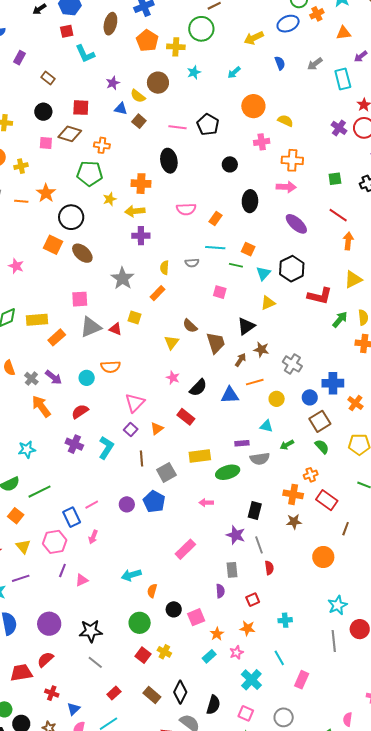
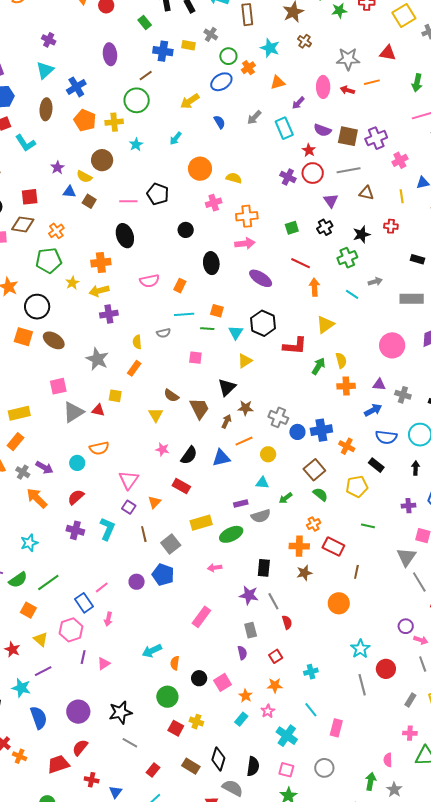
orange cross: (102, 145) -> (56, 231), turned -35
orange rectangle: (57, 337) -> (15, 442), moved
blue circle: (310, 397) -> (297, 432), moved

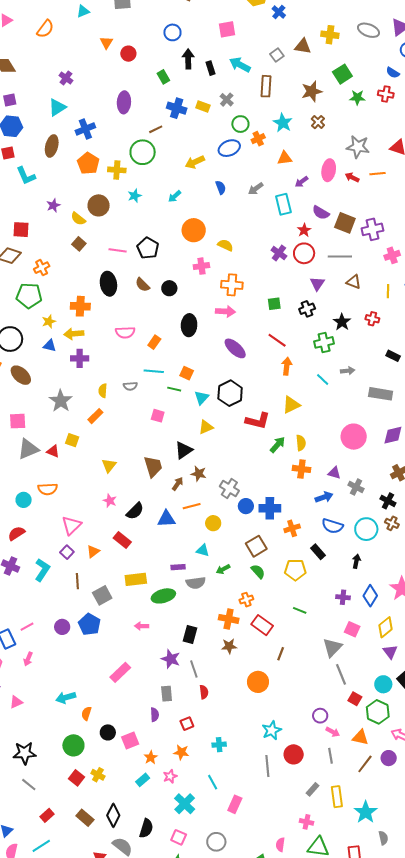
blue triangle: (69, 192) -> (50, 346), moved
black star: (362, 234) -> (342, 322), turned -30
brown semicircle: (171, 396) -> (143, 285), moved
orange cross: (347, 446) -> (292, 528), turned 35

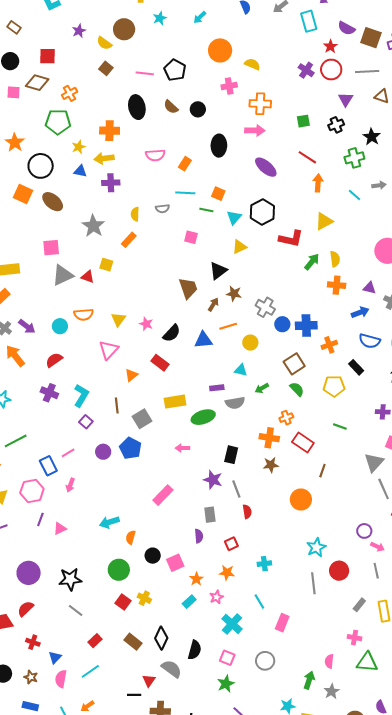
yellow triangle: (109, 465) -> (118, 319), moved
purple square: (67, 552) -> (86, 422), moved

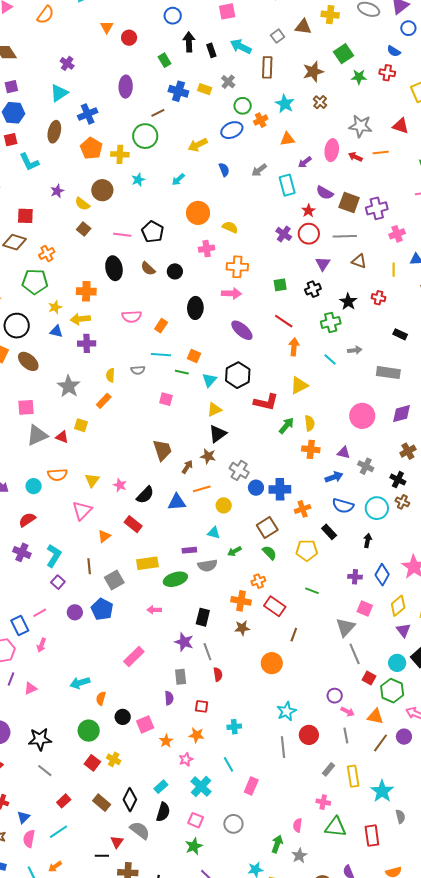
black triangle: (218, 271) -> (218, 434), moved
red square: (231, 544) -> (202, 706), turned 32
cyan rectangle: (189, 602) -> (161, 787), moved

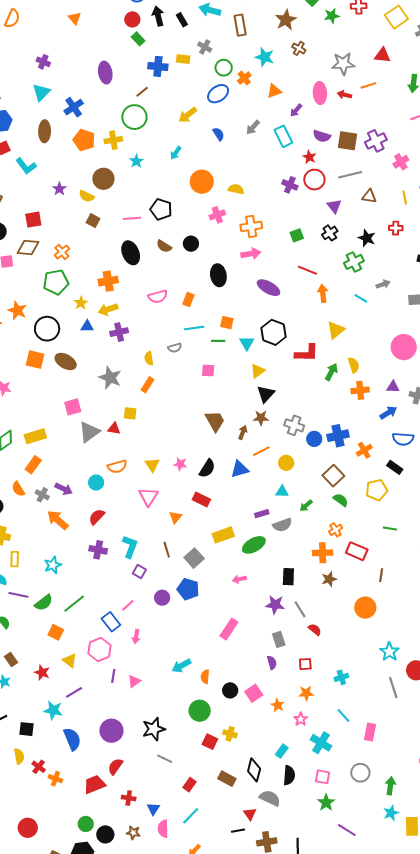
red circle: (129, 38) -> (132, 19), moved
red semicircle: (218, 674) -> (315, 630), turned -32
green arrow: (277, 844) -> (390, 786), moved

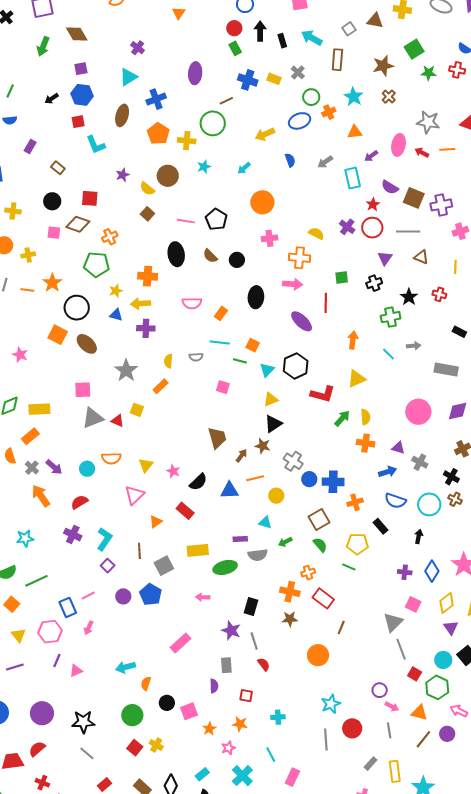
yellow semicircle: (236, 189) -> (316, 233), moved
red line: (308, 270) -> (326, 303), moved, turned 54
green line: (390, 529) -> (349, 567), moved

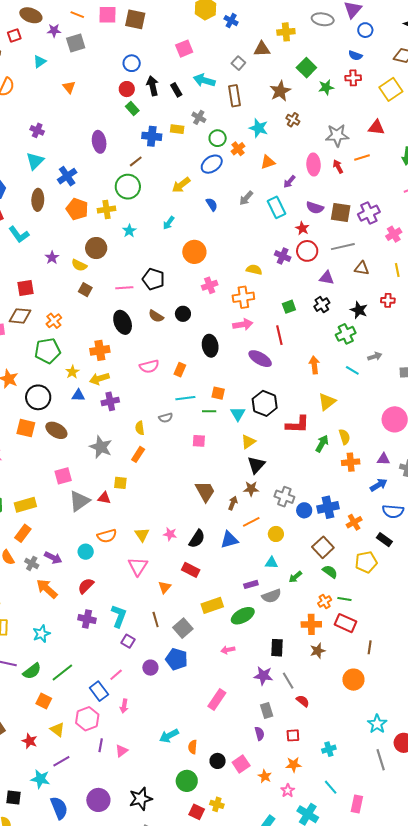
red arrow: (422, 153) -> (338, 167), turned 48
purple triangle: (385, 258) -> (327, 278), turned -42
green line: (349, 567) -> (344, 599), moved

